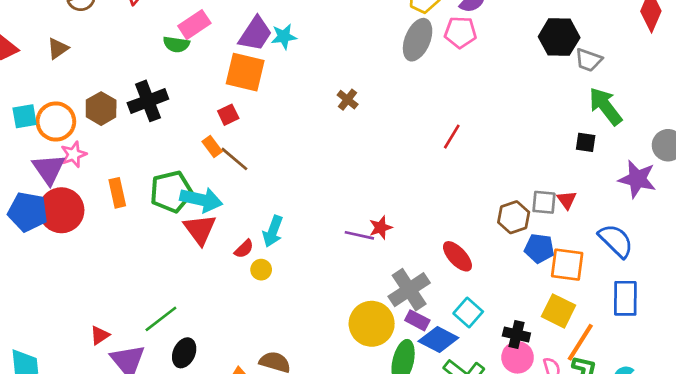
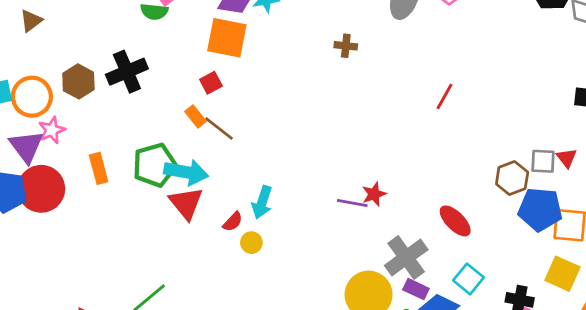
brown cross: (348, 100) -> (346, 46), moved, turned -30
blue pentagon: (539, 248) -> (540, 209), size x1.4

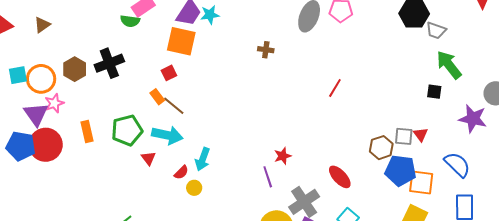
cyan arrow: (186, 172) -> (167, 135), moved
red triangle: (186, 203) -> (149, 158), size x0.6
purple line: (352, 203) -> (268, 177), moved, turned 60

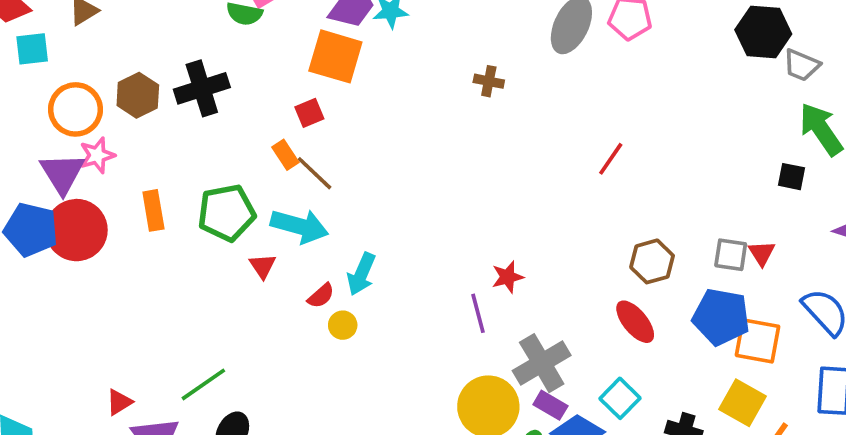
cyan square: (18, 75) -> (32, 49), moved
brown hexagon: (381, 148) -> (652, 261), moved
red ellipse: (340, 177) -> (635, 322), moved

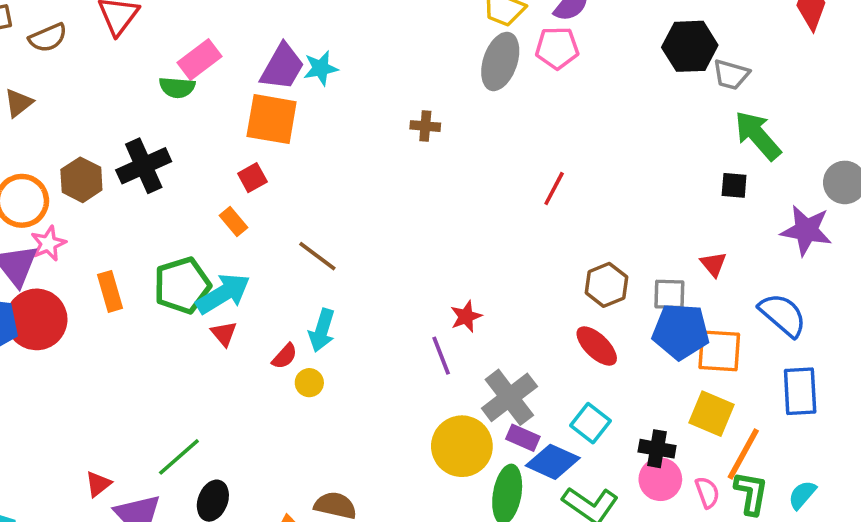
brown line: (315, 173) -> (317, 256), moved
cyan arrow: (300, 226) -> (223, 294), moved, turned -40
gray square: (731, 255) -> (669, 294), moved

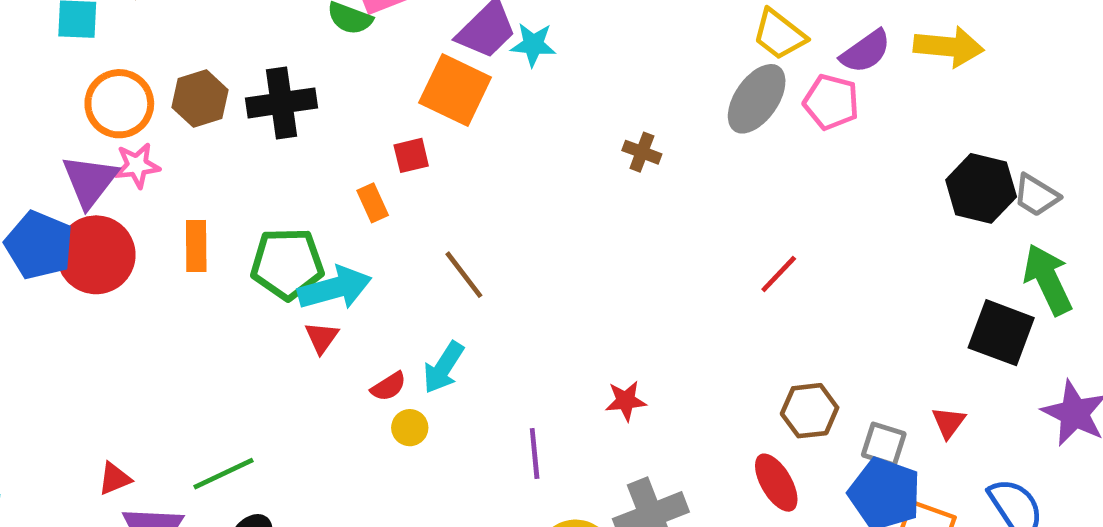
black hexagon: (690, 46) -> (981, 188), moved
black square: (734, 185) -> (1001, 333), size x1.8
purple line: (441, 356) -> (535, 453), moved

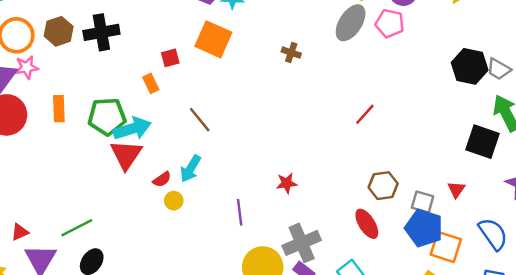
orange square: (455, 90) -> (213, 39), moved
red triangle: (322, 338) -> (126, 155), size x1.8

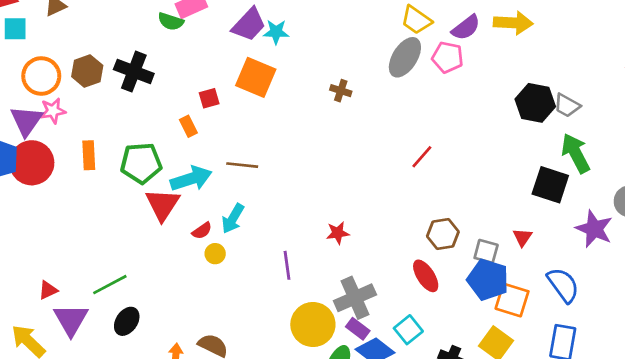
black cross: (101, 32) -> (134, 72), turned 32
brown line: (200, 120) -> (242, 165), turned -44
cyan arrow: (132, 129) -> (191, 179), moved

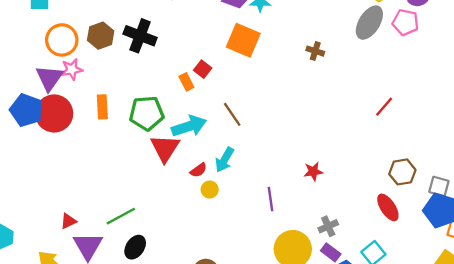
red square: (209, 98) -> (203, 69), moved, turned -36
brown line: (242, 165) -> (232, 114), turned 50
gray cross: (355, 298) -> (328, 226), size x0.6

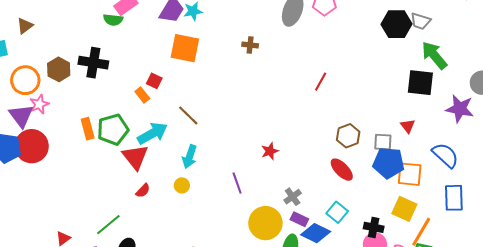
orange rectangle: (102, 107) -> (88, 129), moved
red semicircle: (198, 170) -> (143, 191), moved

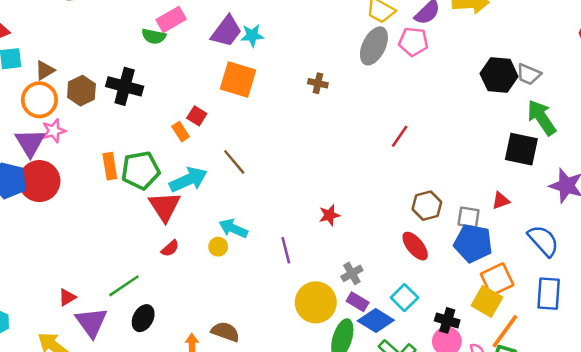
brown triangle: (25, 26) -> (45, 70), moved
red triangle: (408, 126) -> (501, 201), turned 42
cyan arrow: (190, 157) -> (233, 228), moved, turned 90
orange square: (410, 174) -> (497, 279), moved, turned -36

